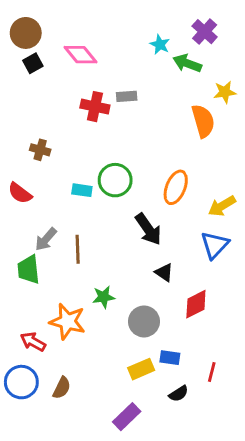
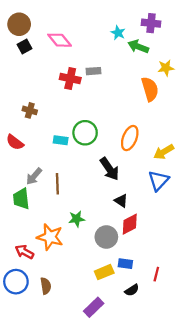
purple cross: (205, 32) -> (151, 23), turned -36
red diamond: (196, 304) -> (130, 224), moved
brown semicircle: (62, 388) -> (46, 286), turned -35

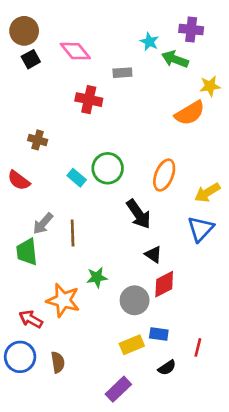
gray rectangle: (94, 71) -> (122, 73), moved
orange semicircle: (150, 89) -> (190, 113), turned 75
cyan rectangle: (61, 140) -> (77, 178), turned 32

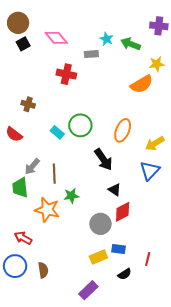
purple cross: (191, 30) -> (159, 26), moved
cyan star: (149, 42) -> (106, 39), moved
green star: (97, 277) -> (71, 196), moved
orange star: (63, 300) -> (47, 210), moved

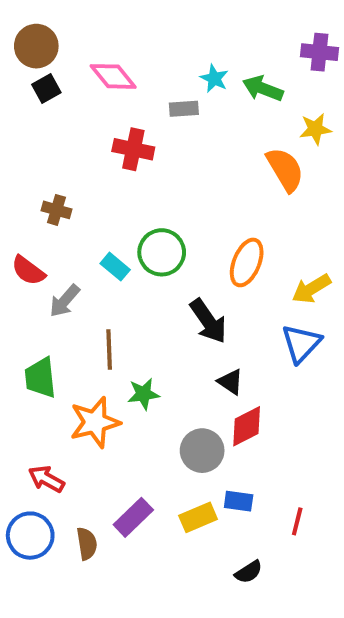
orange semicircle: (142, 84) -> (285, 169), turned -90
gray arrow: (32, 167) -> (65, 301), moved
orange star: (47, 210) -> (95, 422), turned -30
black semicircle: (125, 274) -> (249, 572), moved
purple rectangle: (88, 290) -> (133, 517), moved

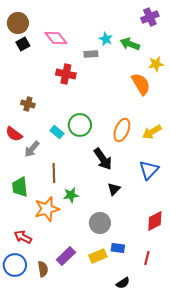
purple cross: (319, 52) -> (150, 17), moved, turned -30
yellow arrow: (311, 289) -> (152, 132), moved
black triangle: (230, 382) -> (114, 189), turned 40
red diamond: (247, 426) -> (155, 221), moved

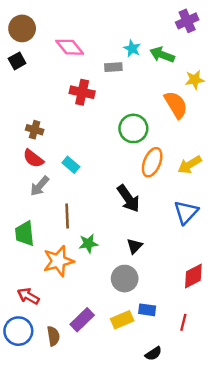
black square: (23, 44) -> (17, 61), moved
green circle: (80, 125) -> (133, 128), moved
red semicircle: (14, 134) -> (33, 158), moved
black triangle: (114, 189) -> (135, 246), moved

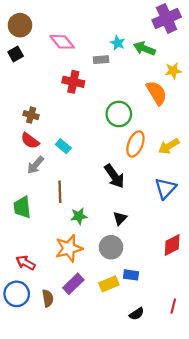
purple cross: (187, 21) -> (167, 18), size x1.4
orange star: (58, 261) -> (69, 248), moved
red line: (183, 322) -> (173, 306), moved

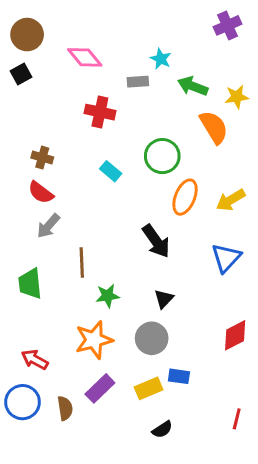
purple cross: (167, 18) -> (228, 25), size x0.7
green arrow: (144, 48) -> (193, 86), moved
cyan rectangle: (63, 146) -> (111, 171), moved
black semicircle: (137, 314) -> (162, 429), moved

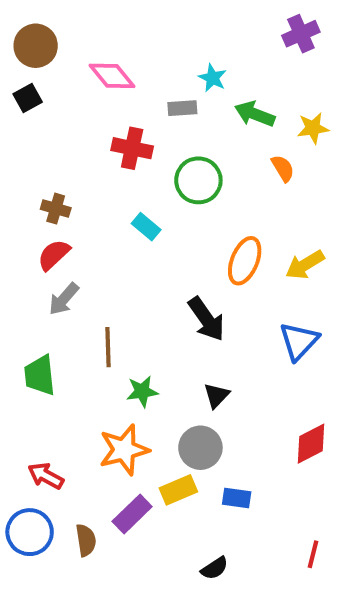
orange semicircle: (214, 127) -> (283, 168), size x0.6
green circle: (162, 156) -> (198, 180), moved
red semicircle: (41, 193) -> (54, 255), turned 100
yellow rectangle: (149, 388) -> (178, 490), moved

